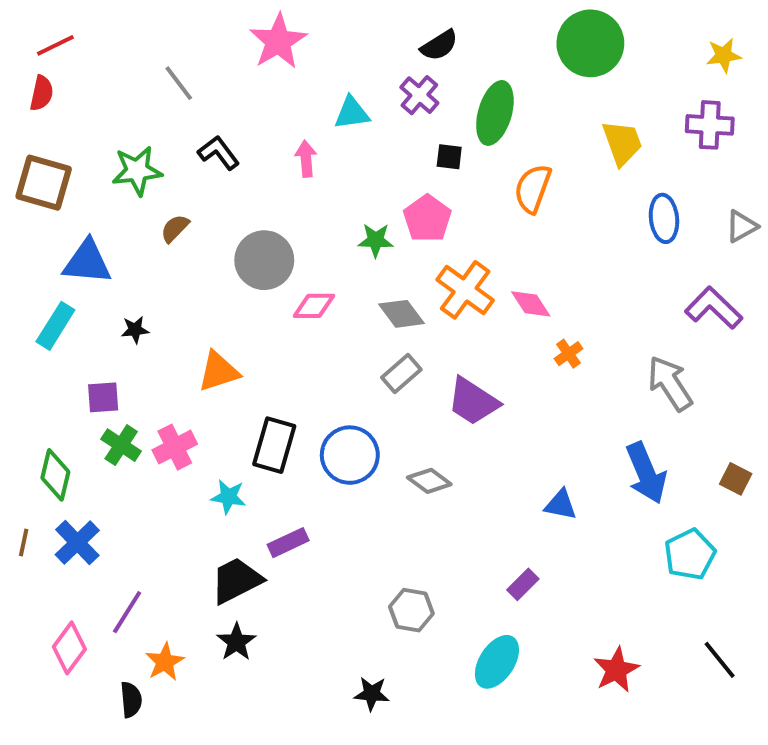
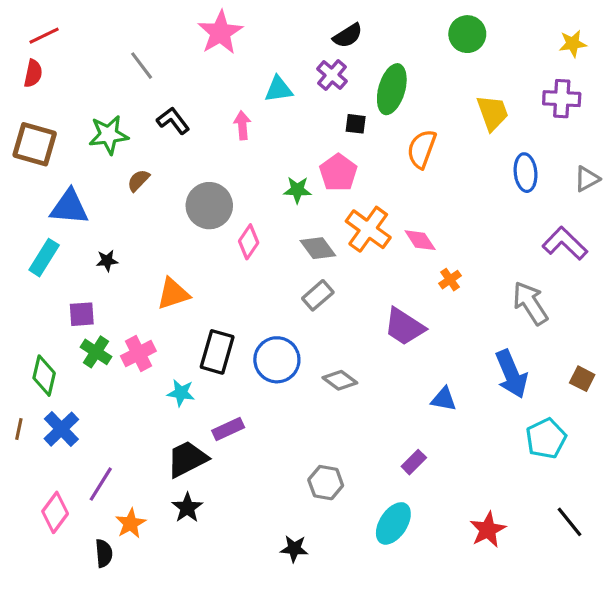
green circle: (590, 43) -> (467, 34), size x0.7
pink diamond: (314, 306) -> (249, 242), turned -56
purple trapezoid: (473, 401) -> (404, 327), moved

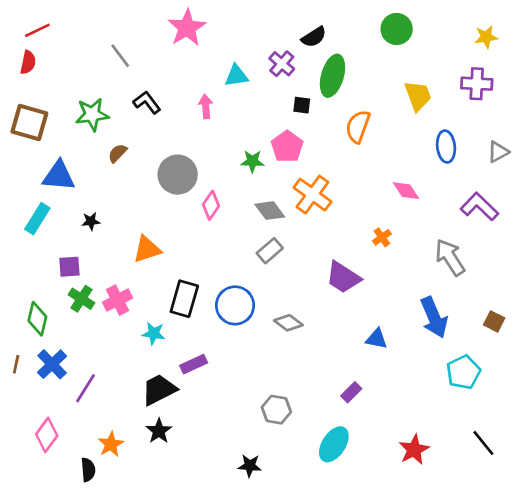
black semicircle: (348, 36) -> (314, 37), moved
pink diamond: (420, 240) -> (406, 191), moved
purple line: (101, 484) -> (85, 388), moved

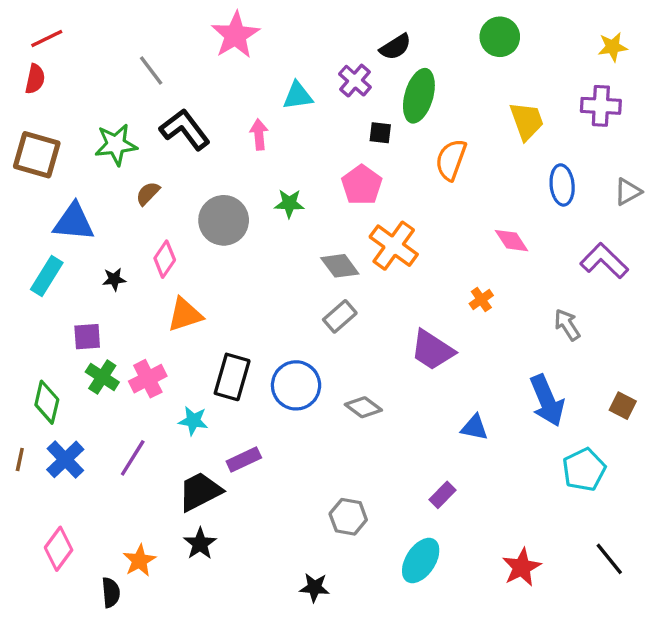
black L-shape: (147, 102) -> (185, 129), size x1.4
green star: (252, 161) -> (289, 204), moved
pink diamond: (211, 205) -> (165, 259), moved
gray arrow: (450, 257) -> (567, 325), size x0.7
purple line: (85, 388) -> (133, 458), moved

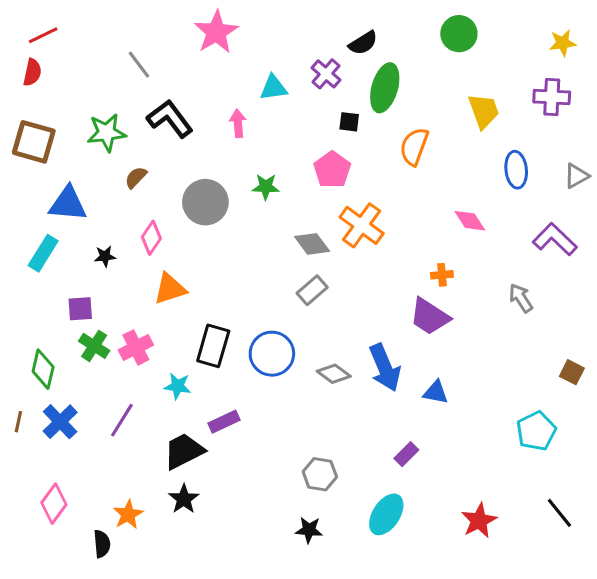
orange cross: (481, 300) -> (442, 275), turned 30
purple trapezoid: (432, 350) -> (430, 317), moved
blue arrow: (547, 401) -> (385, 368), moved
black star: (315, 587) -> (309, 530), moved

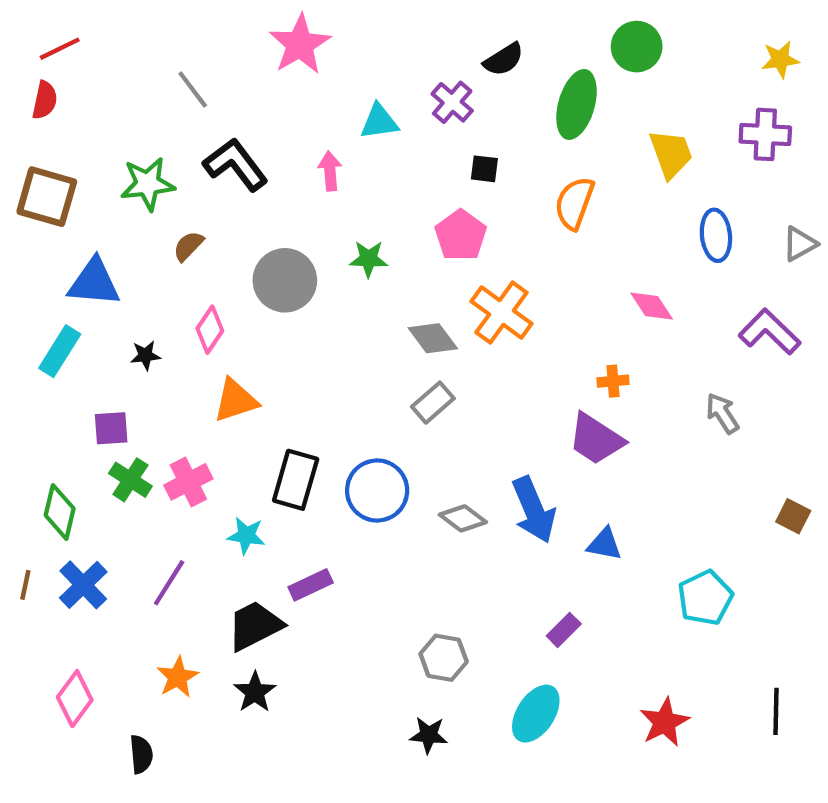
green ellipse: (385, 88) -> (577, 104), moved
cyan pentagon: (536, 431) -> (705, 598), moved
black line: (559, 513) -> (776, 711), turned 40
orange star: (128, 514) -> (178, 677), moved

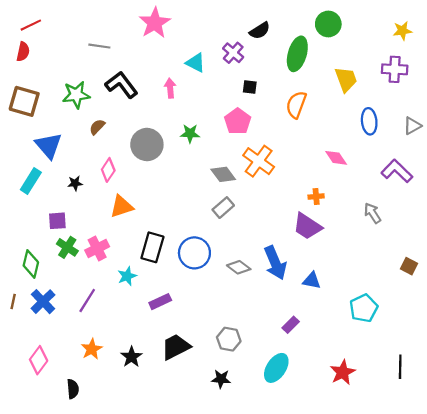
gray line: (193, 89) -> (99, 46), turned -45
cyan triangle: (379, 122) -> (196, 63), turned 35
blue triangle: (94, 282) -> (49, 146), turned 44
cyan star: (246, 536) -> (127, 276), turned -30
black trapezoid: (255, 626) -> (176, 347), moved

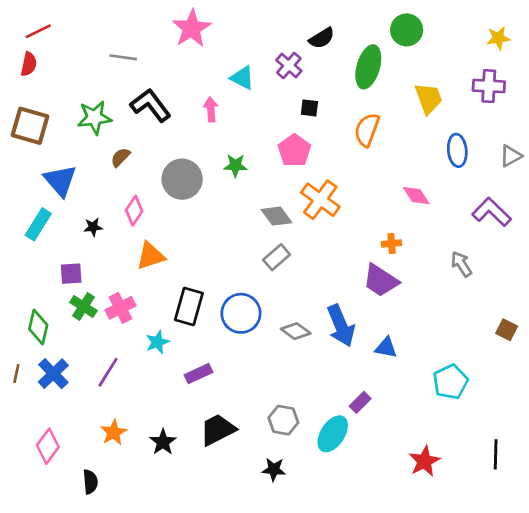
cyan ellipse: (276, 368) -> (333, 434), moved

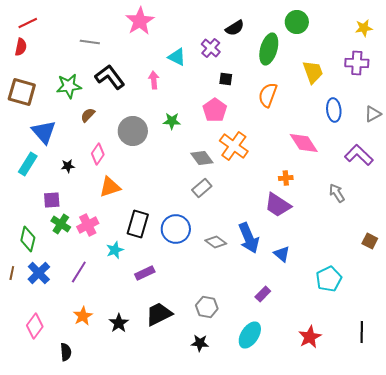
pink diamond: (416, 196) -> (304, 143), size x1.4
blue triangle: (386, 348) -> (282, 254), turned 30
cyan ellipse: (333, 434) -> (250, 335), moved

